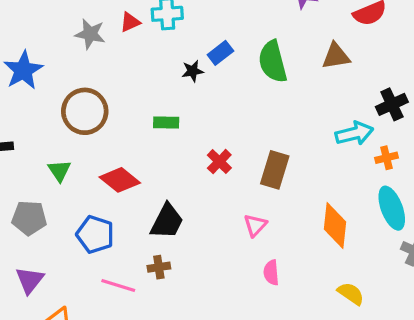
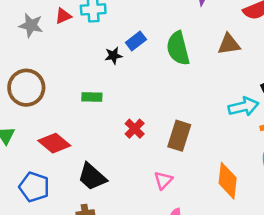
black trapezoid: (167, 221) -> (92, 177), turned 104

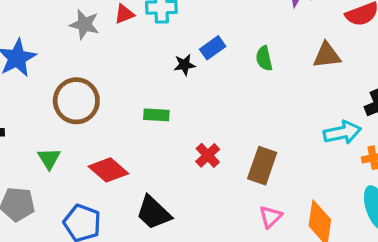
green semicircle: (178, 48) -> (264, 58), size x0.6
pink triangle: (163, 180) -> (270, 217), moved

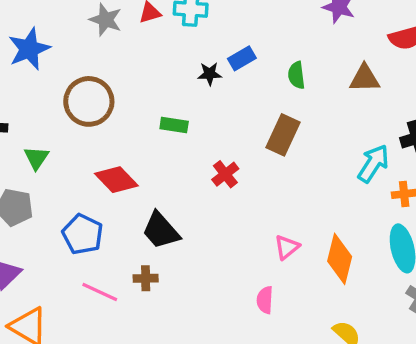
cyan arrow: (342, 132) -> (373, 163), turned -51
green triangle: (49, 159) -> (36, 158), moved
brown rectangle: (262, 166) -> (283, 135), moved

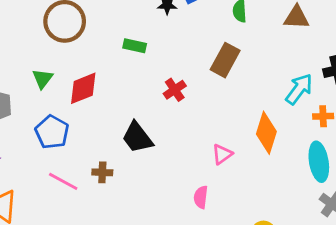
green triangle: (36, 158) -> (42, 79), moved
red diamond: (116, 180) -> (83, 88), turned -72
black trapezoid: (161, 231) -> (137, 137), moved
orange diamond: (340, 259) -> (266, 133), moved

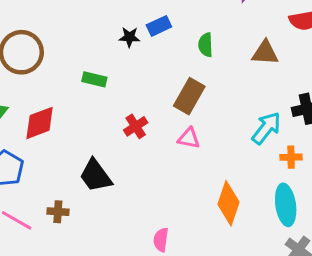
orange diamond: (266, 133) -> (229, 203), moved
pink triangle: (222, 154) -> (189, 138), moved, turned 45

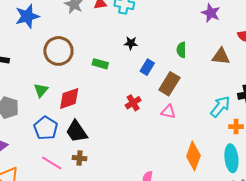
blue rectangle: (159, 26) -> (147, 67), moved, turned -35
green rectangle: (94, 79) -> (100, 64), moved
black trapezoid: (95, 176) -> (76, 132), moved

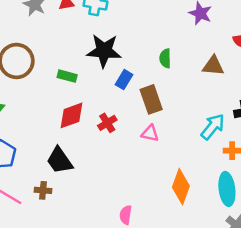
black star: (131, 43) -> (104, 51), size x2.0
brown rectangle: (169, 84) -> (151, 99), turned -50
red diamond: (69, 98) -> (72, 115), moved
black trapezoid: (76, 132) -> (60, 160), moved

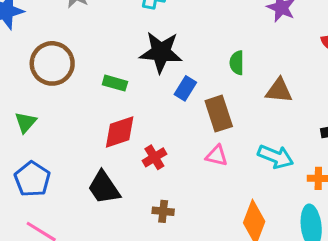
brown triangle: (213, 66) -> (279, 90), moved
red cross: (107, 123) -> (154, 157), moved
cyan arrow: (213, 127) -> (276, 157), moved, turned 72
brown cross: (43, 190) -> (163, 211), moved

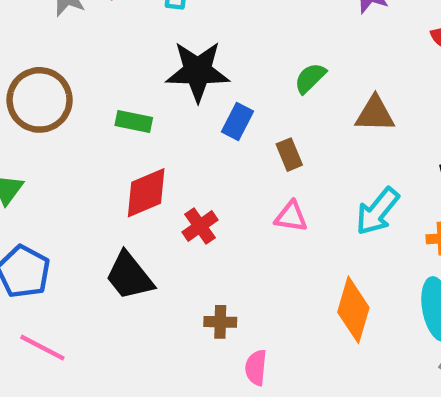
green semicircle: (237, 63) -> (310, 78), turned 50
brown rectangle: (219, 114) -> (289, 155), size x0.6
cyan arrow: (276, 157) -> (377, 211), turned 112
brown cross: (163, 211) -> (220, 322), moved

